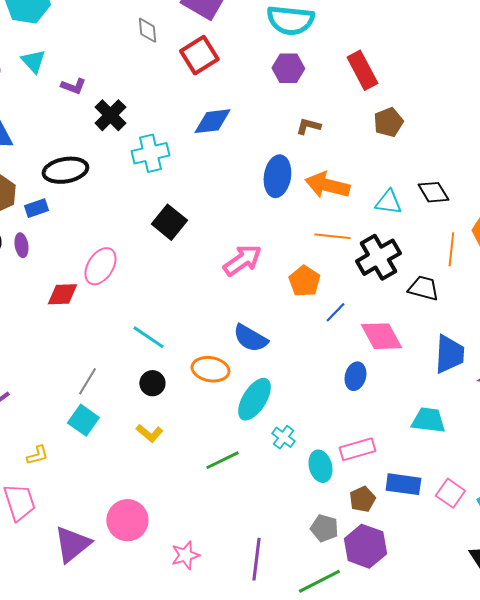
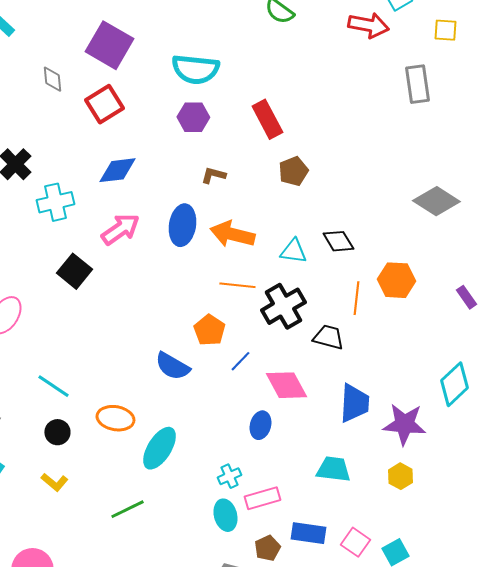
pink arrow: (242, 260) -> (120, 229), moved
blue semicircle: (250, 338) -> (172, 366), moved
cyan cross: (283, 437) -> (229, 476), moved, turned 30

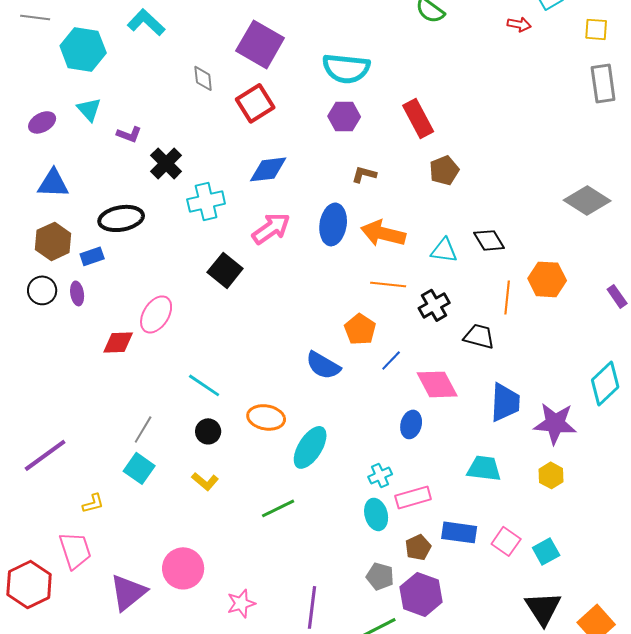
red arrow: (368, 25) -> (519, 24), size x0.6
gray rectangle: (417, 84) -> (603, 83), moved
black cross: (283, 306) -> (434, 305), size x0.7

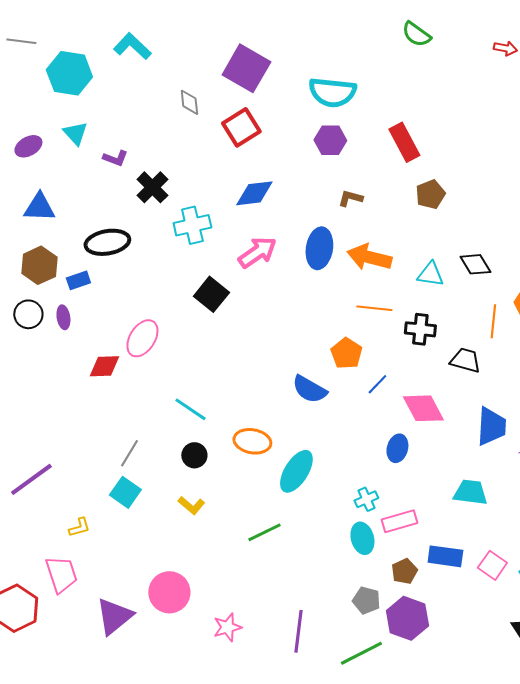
black cross: (434, 305) -> (420, 329), turned 36

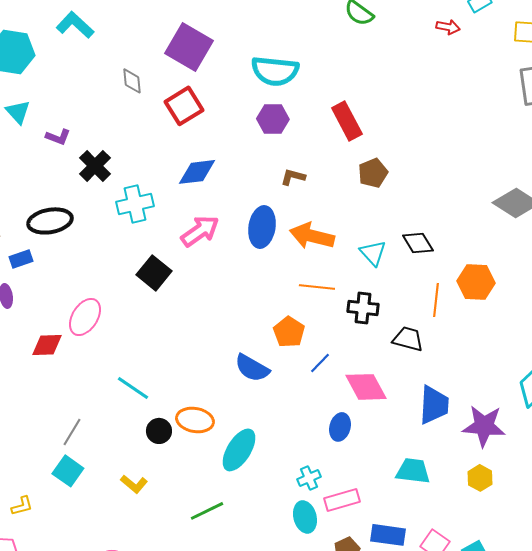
cyan triangle: (430, 274) -> (373, 253), turned 40
black circle: (194, 455) -> (159, 431), moved

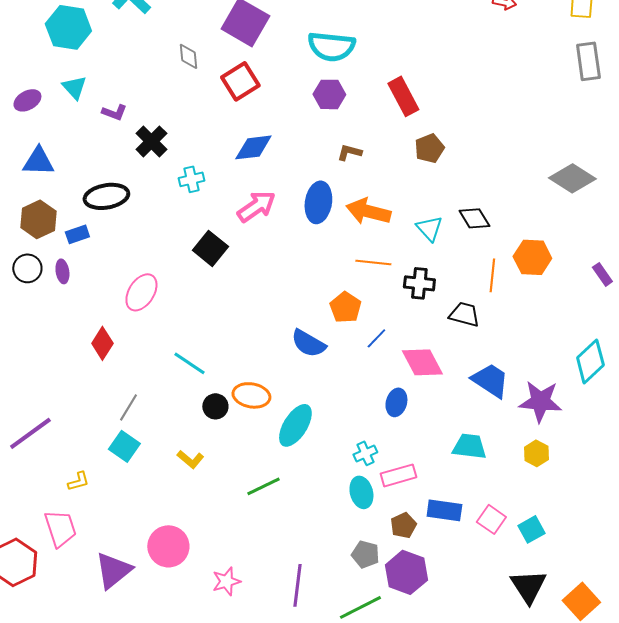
cyan cross: (135, 204) -> (191, 179), size x0.7
red diamond: (47, 345) -> (102, 343), moved, turned -56
blue trapezoid: (434, 405) -> (490, 380), turned -60

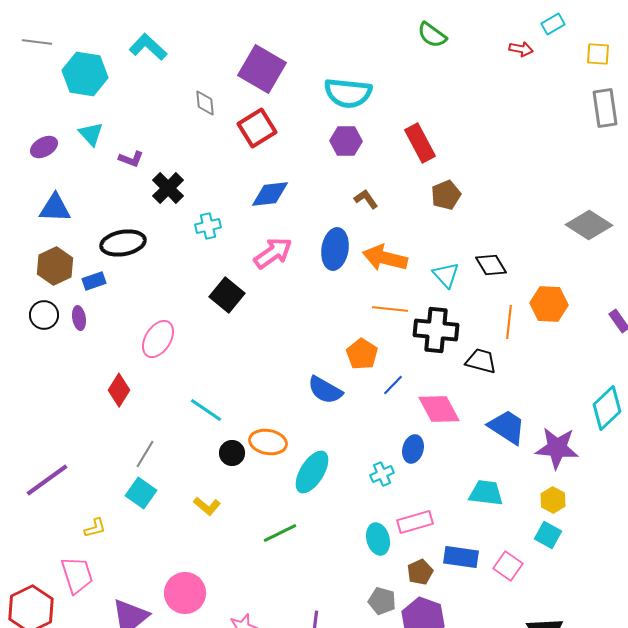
brown L-shape: (349, 152) -> (366, 199), turned 40
black cross: (419, 283) -> (436, 330), size x1.4
cyan cross: (365, 453) -> (382, 474), moved
cyan square: (531, 529) -> (548, 535), moved, turned -32

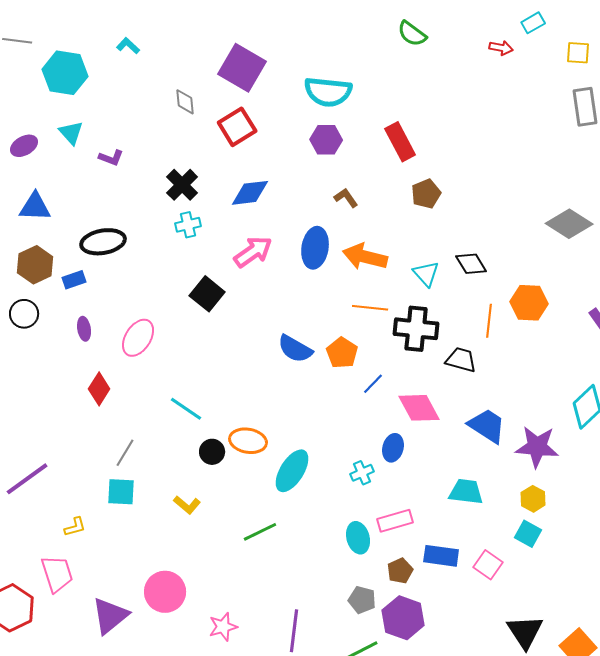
cyan L-shape: (148, 47) -> (128, 46), size x0.6
black cross: (168, 188) -> (182, 185), moved
purple ellipse: (79, 318) -> (84, 329), moved
blue semicircle: (325, 390) -> (295, 349), moved
cyan square: (141, 493) -> (121, 492), turned -32

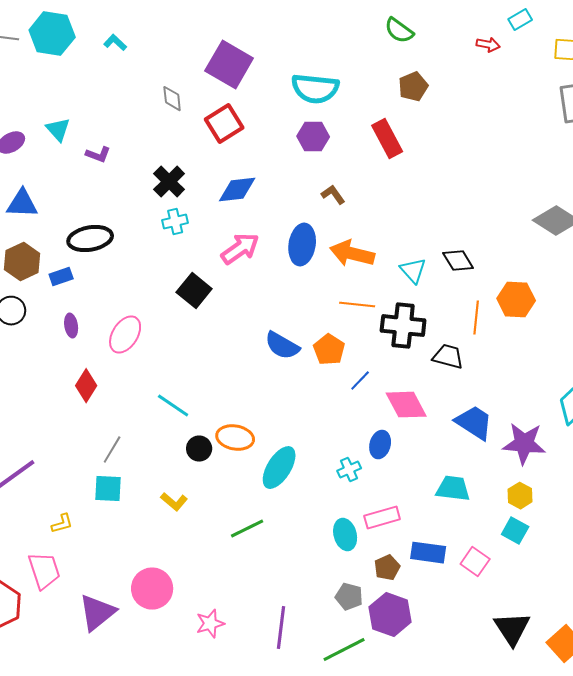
cyan hexagon: (65, 73) -> (52, 34), moved
brown pentagon: (426, 194) -> (413, 87), moved

